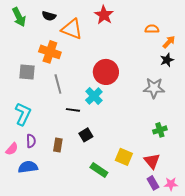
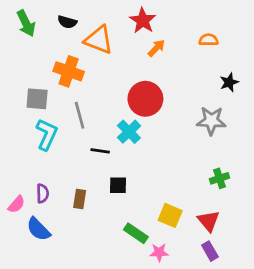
orange arrow: (169, 42) -> (156, 48), moved
cyan L-shape: (23, 114) -> (47, 134), moved
black square: (86, 135) -> (118, 185), turned 32
blue semicircle: (28, 167) -> (38, 229), turned -126
pink star: (171, 184) -> (159, 252), moved

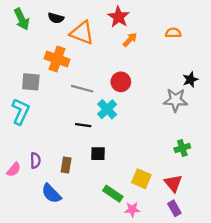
black star: (229, 82) -> (190, 80), moved
red circle: (145, 99) -> (121, 82), size x0.7
gray line: (80, 115) -> (82, 89), moved, turned -60
cyan L-shape: (47, 134) -> (21, 111), moved
blue semicircle: (38, 229) -> (51, 194), moved

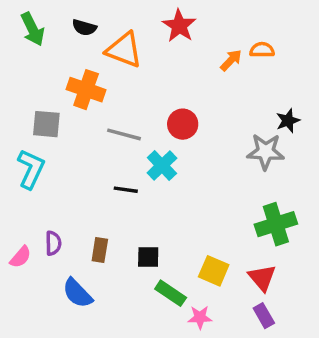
orange arrow: (130, 40) -> (231, 60), moved
green cross: (182, 148) -> (276, 224), size x1.6
black square: (98, 154) -> (148, 257), moved

